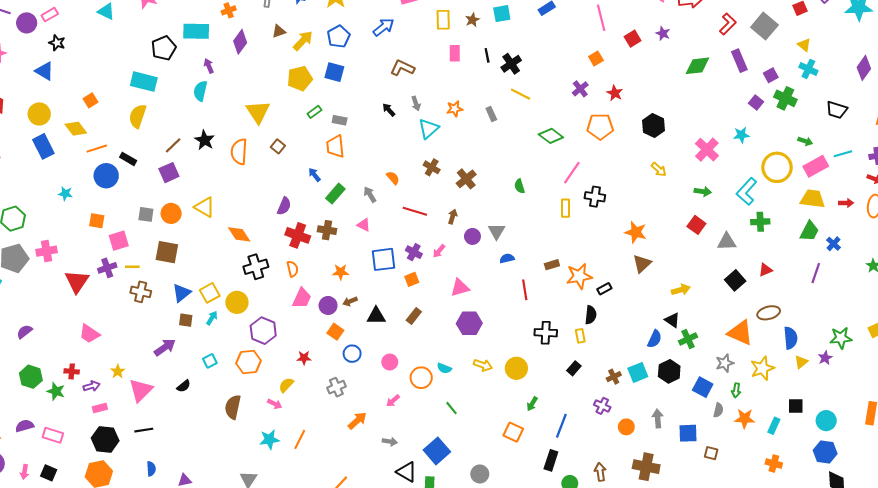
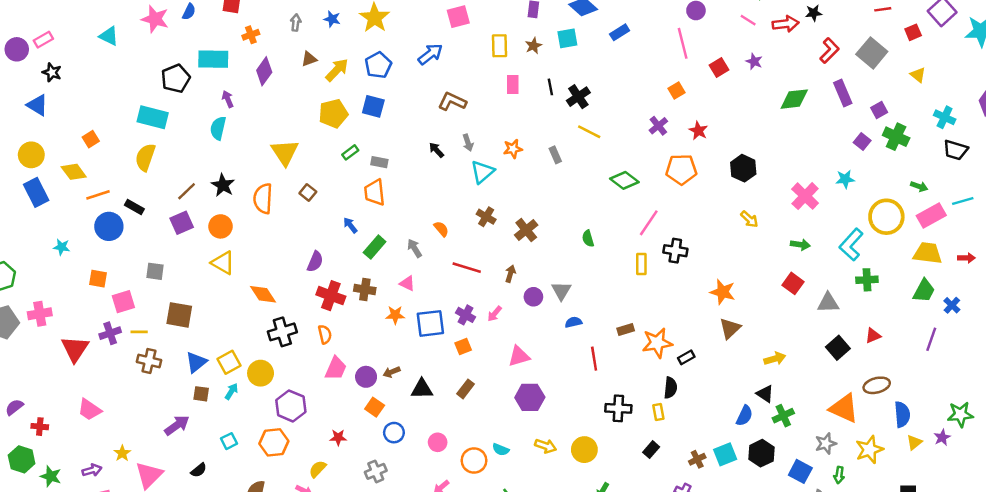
cyan cross: (808, 69) -> (945, 117), moved
orange circle: (171, 213) -> (220, 226), moved
orange star: (341, 272) -> (395, 315), moved
red cross: (72, 371) -> (40, 427), moved

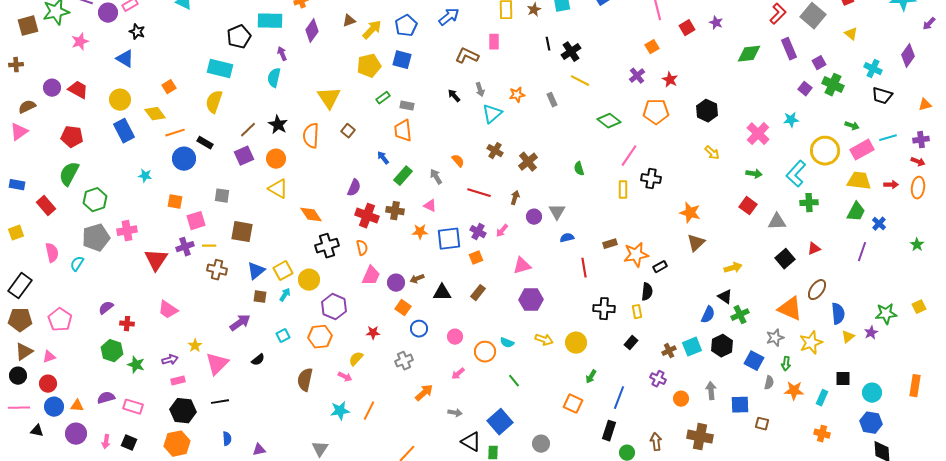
pink rectangle: (513, 85) -> (494, 42), moved
brown ellipse: (877, 385) -> (817, 290), turned -40

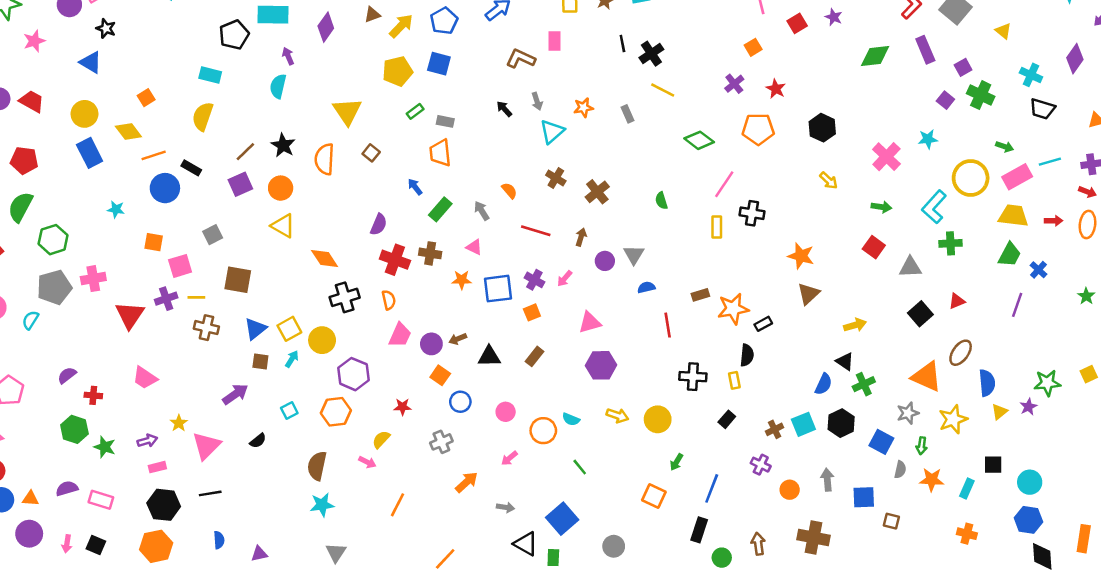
cyan rectangle: (220, 69) -> (210, 75), size x0.7
gray square: (222, 196) -> (213, 235), turned -35
orange rectangle: (915, 386) -> (1084, 539), moved
cyan star: (340, 411) -> (322, 505), moved

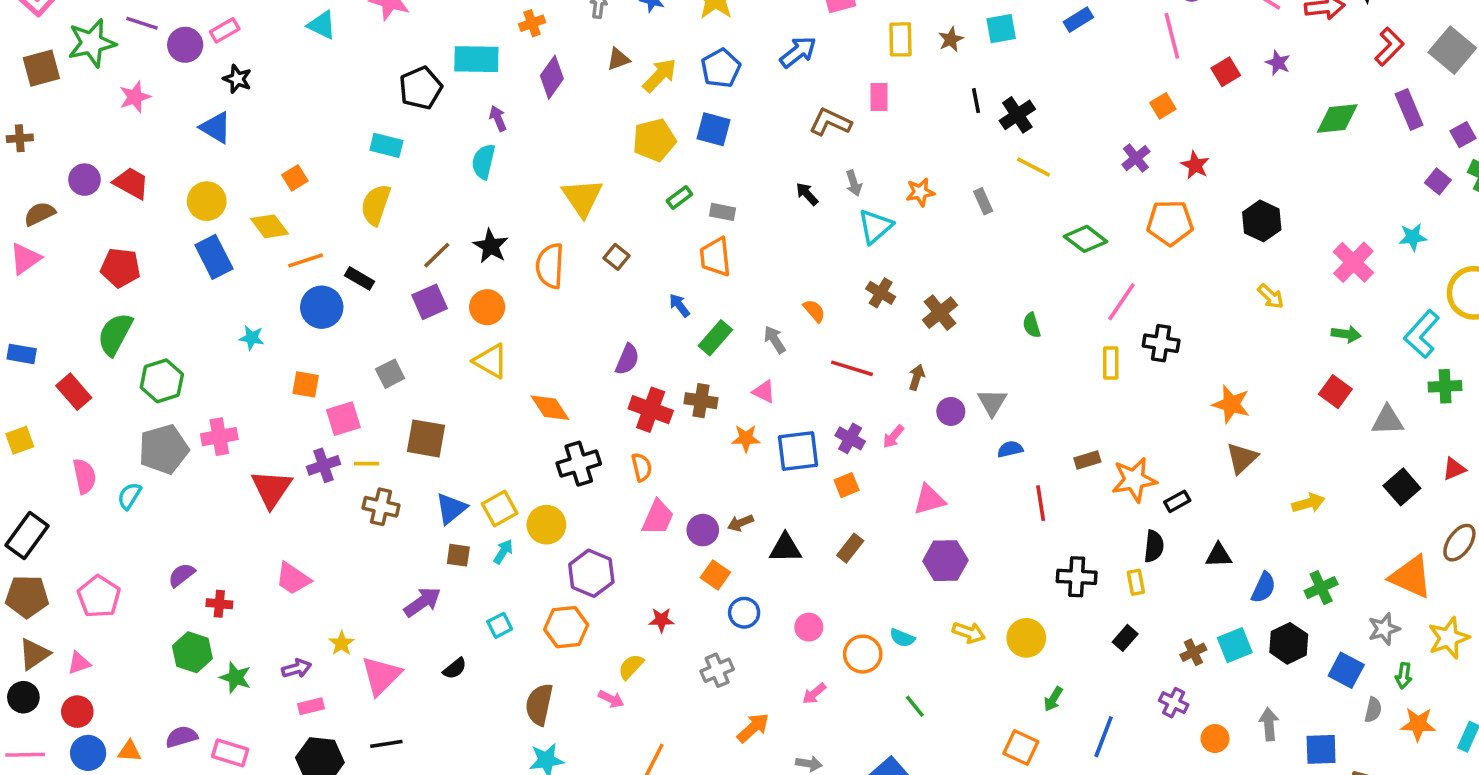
black triangle: (845, 362) -> (1219, 555), moved, turned -36

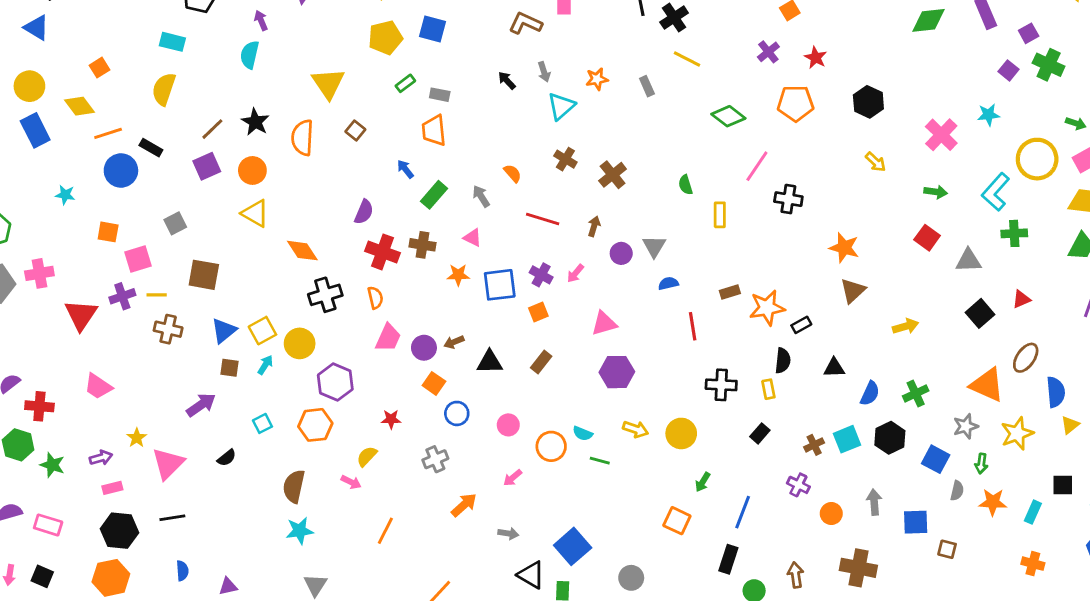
yellow rectangle: (1111, 363) -> (720, 215), moved
red cross: (219, 604) -> (39, 406), size x1.4
green line: (915, 706) -> (600, 461), moved, turned -36

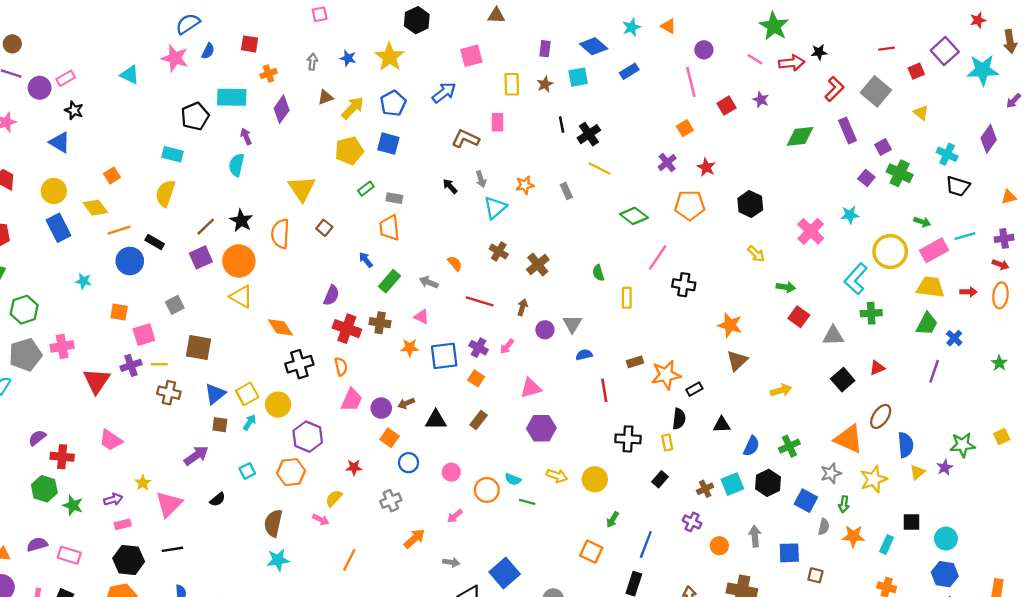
orange circle: (252, 170) -> (239, 261), size x1.4
green arrow: (936, 192) -> (786, 287), moved
gray arrow: (481, 196) -> (429, 282), turned -36
orange square: (538, 312) -> (476, 378), turned -35

